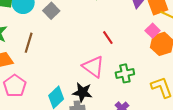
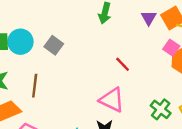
green cross: (125, 73) -> (161, 109), moved, turned -30

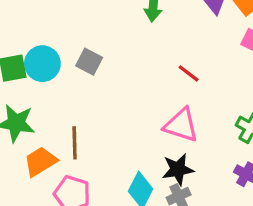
brown line: (35, 86) -> (75, 143), moved

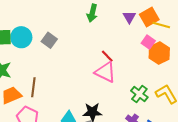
pink triangle: (181, 125) -> (105, 72), moved

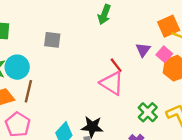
purple triangle: (129, 17) -> (143, 50), moved
cyan circle: (21, 37) -> (17, 67), moved
gray square: (49, 40) -> (52, 40), turned -35

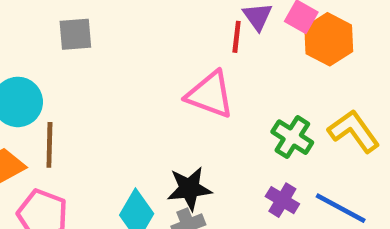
red line: (116, 65) -> (237, 37), moved, turned 56

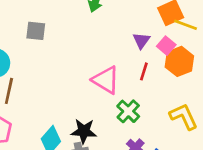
red line: (237, 37) -> (144, 71), moved
green cross: (292, 137) -> (128, 111), moved

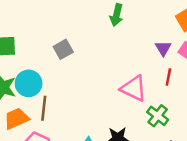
gray square: (36, 31) -> (63, 49), turned -30

